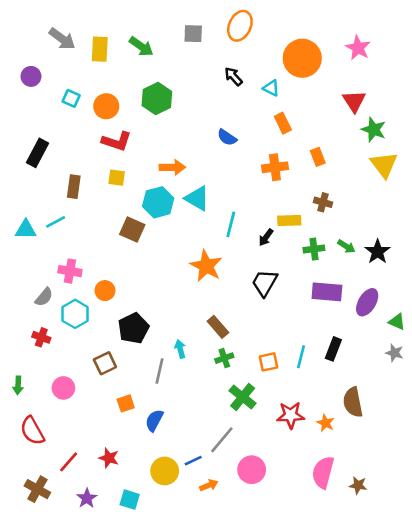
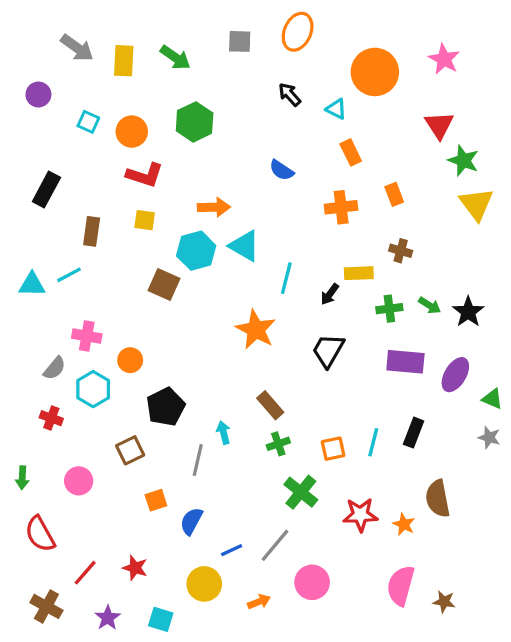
blue line: (193, 461) -> (232, 550), moved

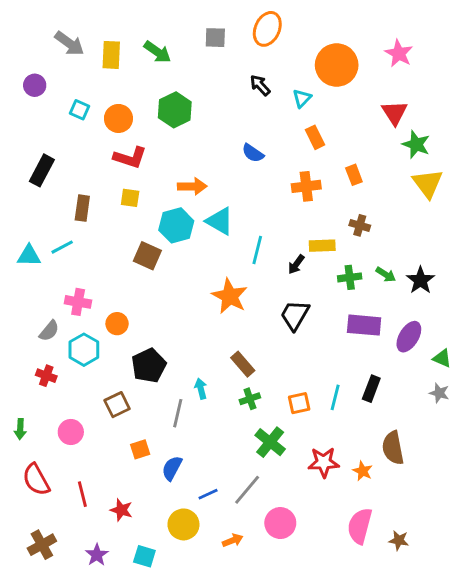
cyan triangle: (336, 109) -> (302, 98), turned 48
red line: (85, 573) -> (82, 494), moved, turned -55
brown cross: (46, 606) -> (42, 545), turned 32

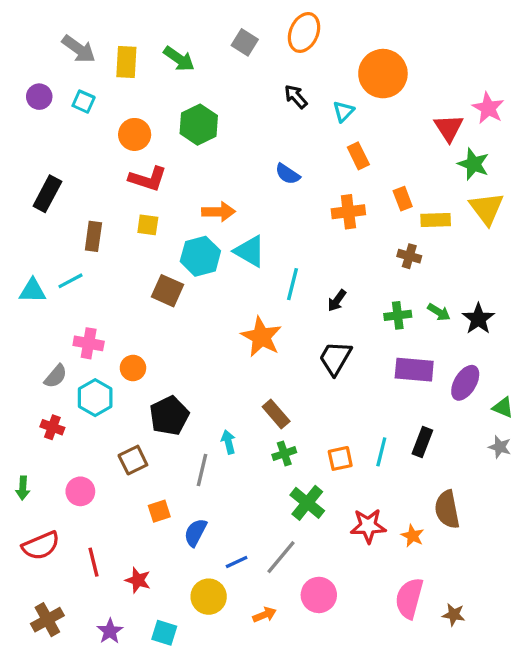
gray square: (215, 38) -> (245, 42), turned 30
pink star: (399, 53) -> (488, 108), moved
cyan square: (79, 110) -> (84, 102), moved
yellow rectangle: (322, 246) -> (436, 220), moved
red semicircle: (36, 480) -> (41, 546), turned -84

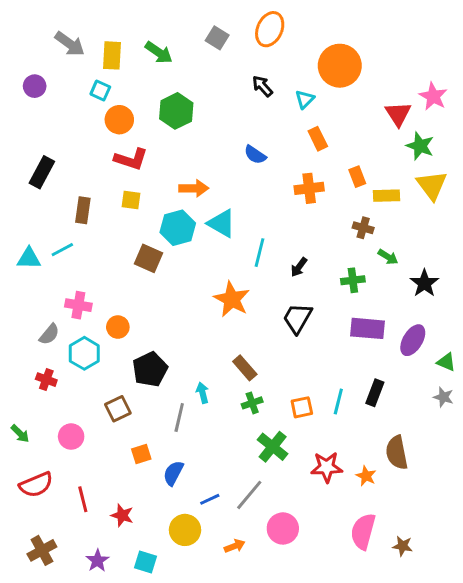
cyan square: (84, 102) -> (100, 90), moved
green arrow: (439, 312) -> (388, 257), moved
green arrow: (23, 488) -> (20, 434), turned -48

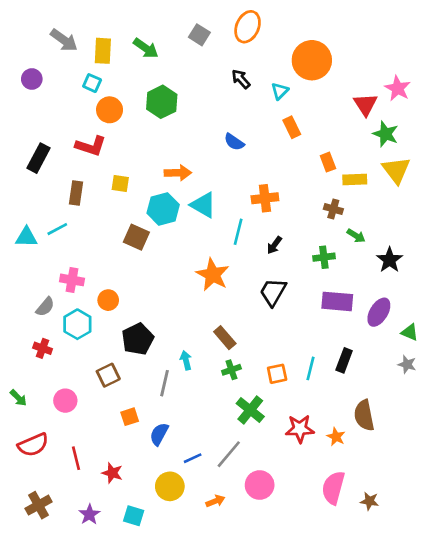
red L-shape: (131, 159) -> (91, 146), moved
orange cross: (309, 188) -> (265, 198), moved

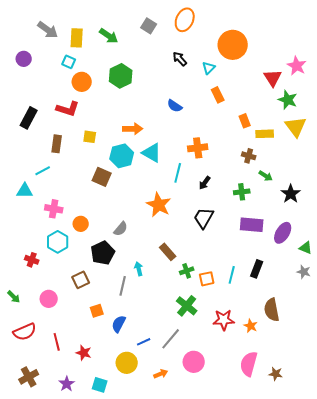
cyan triangle: (26, 237) -> (25, 191), moved
gray semicircle: (45, 307) -> (121, 229), moved
green cross: (231, 370) -> (187, 271), moved

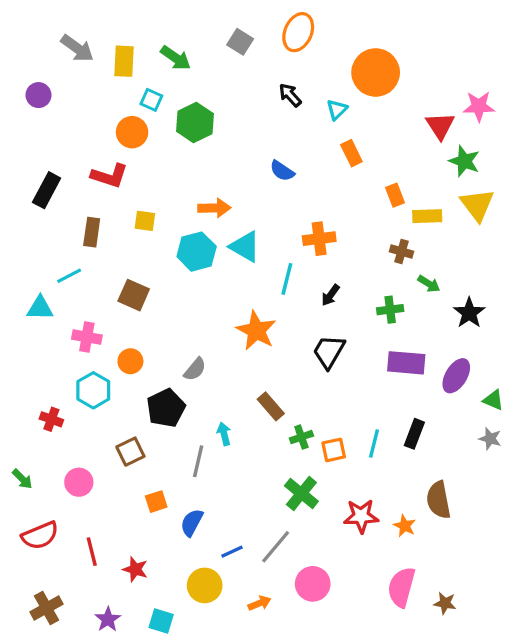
cyan square: (69, 62) -> (151, 100), moved
pink star: (297, 66) -> (479, 106), turned -30
brown square: (102, 177) -> (134, 295), moved

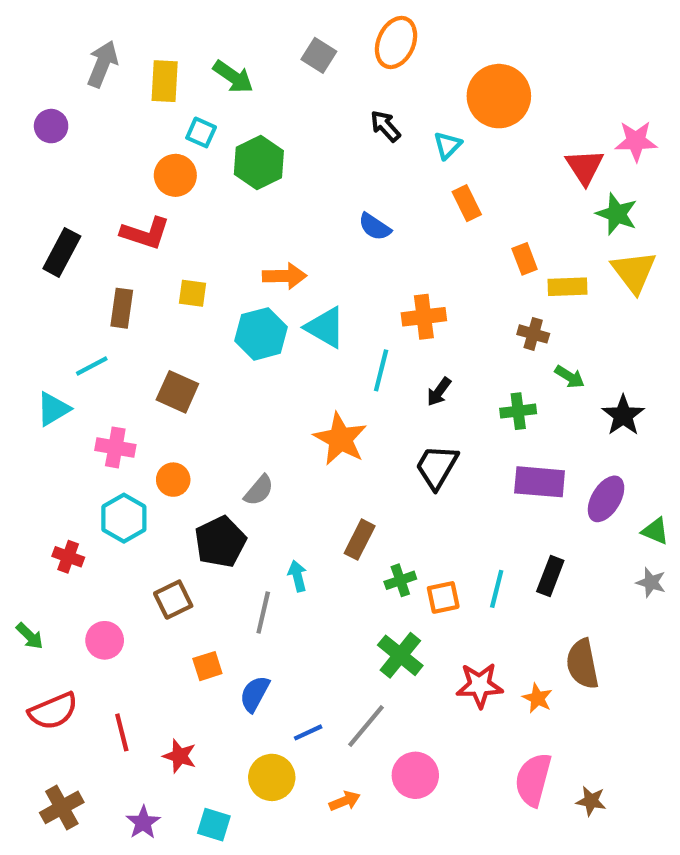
gray arrow: (77, 48) -> (102, 64), turned -104
cyan triangle: (40, 308) -> (53, 409), turned -32
brown rectangle: (271, 406) -> (360, 540), turned 68

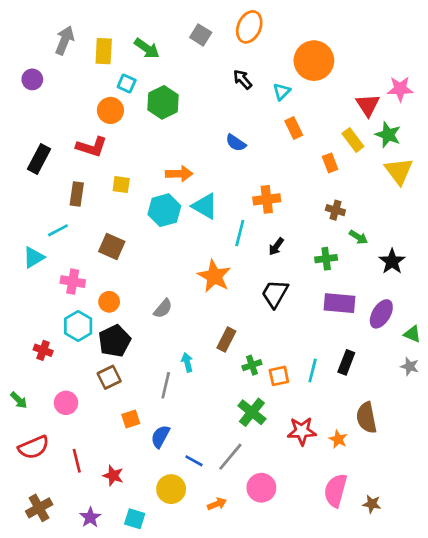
yellow rectangle: (567, 287) -> (353, 140), moved, turned 55
black pentagon: (220, 542) -> (114, 341), moved
blue line: (308, 732) -> (194, 461), turned 54

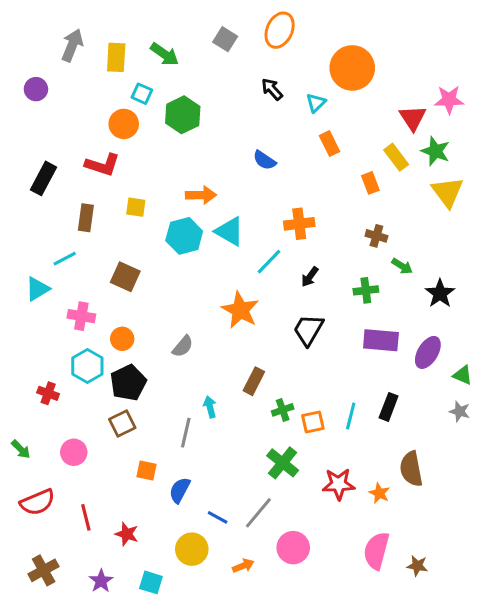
cyan line: (240, 233) -> (269, 262), turned 30
orange square: (131, 419) -> (146, 470), turned 30

